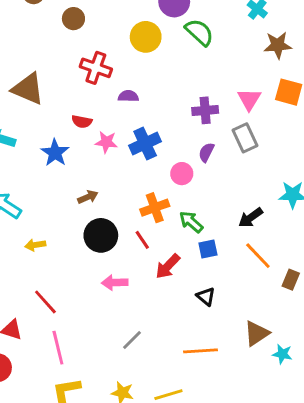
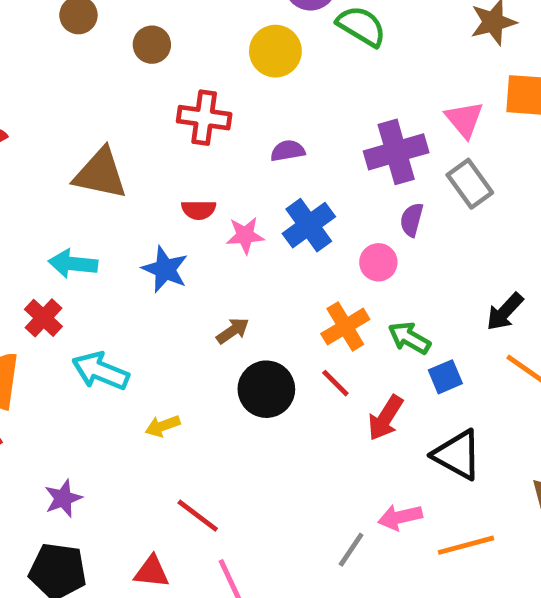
purple semicircle: (128, 96) -> (288, 151), moved
purple cross: (205, 110) -> (396, 152), size x1.4
pink arrow: (115, 283) -> (400, 517), moved
black triangle: (206, 296) -> (457, 455), size x1.6

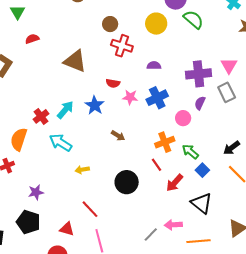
brown circle: (152, 45) -> (110, 24), moved
cyan arrow: (73, 264) -> (65, 110), moved, turned 114
brown arrow: (233, 331) -> (118, 136), turned 56
blue square: (445, 377) -> (202, 170), turned -32
black circle: (266, 389) -> (127, 182), moved

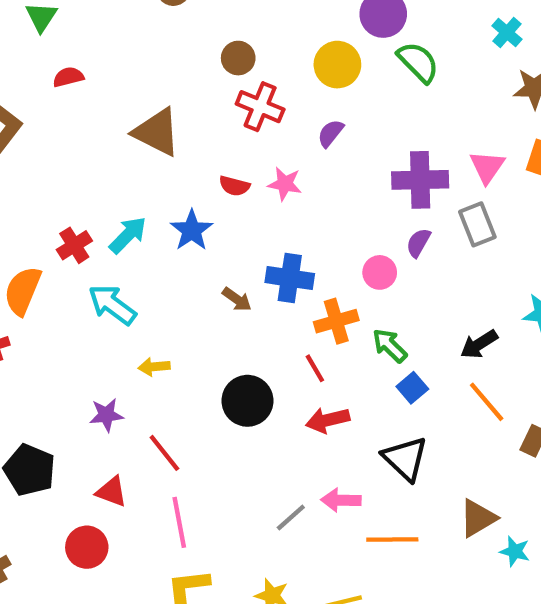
purple semicircle: (154, 65) -> (331, 133), moved, turned -56
pink star: (130, 97) -> (285, 184), moved
blue cross: (157, 98) -> (290, 278), moved, turned 30
red arrow: (175, 183) -> (328, 420), moved, turned 30
purple star: (36, 192) -> (106, 415), moved

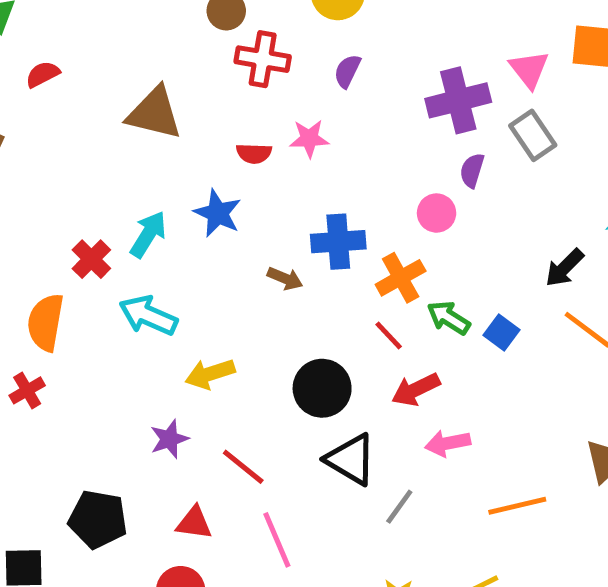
green arrow: (390, 346) -> (448, 318), moved
yellow arrow: (154, 367) -> (210, 374), size x1.4
black triangle: (405, 459) -> (351, 459), moved
pink arrow: (341, 500) -> (448, 443), moved

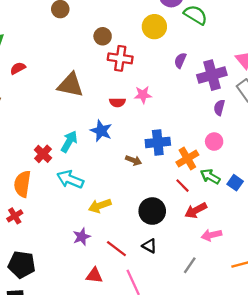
purple semicircle: (347, 71) -> (180, 60), moved
pink circle: (437, 213) -> (214, 142), moved
black triangle: (351, 459) -> (149, 246), moved, size x0.6
black pentagon: (98, 519) -> (22, 265), moved

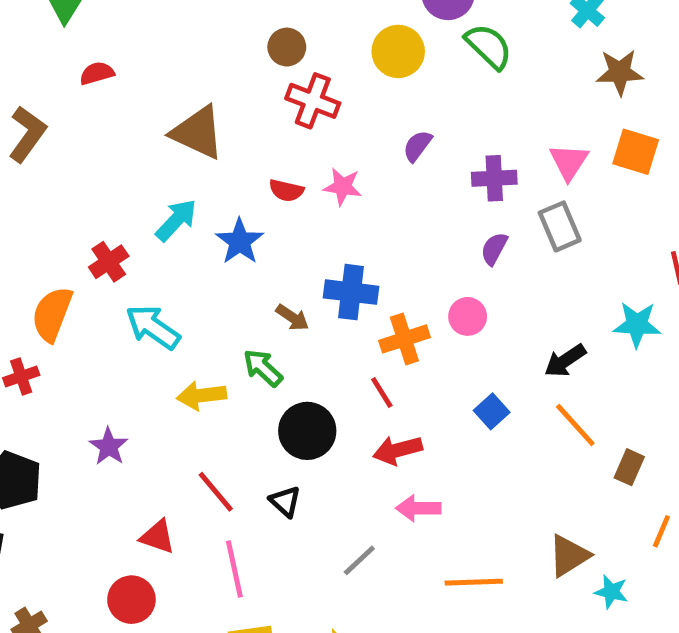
purple semicircle: (180, 60) -> (417, 146), moved
purple cross: (212, 75) -> (494, 178), size x0.7
cyan arrow: (69, 142) -> (176, 220), moved
green arrow: (210, 176) -> (263, 368), moved
purple star: (82, 237) -> (109, 446), moved, turned -30

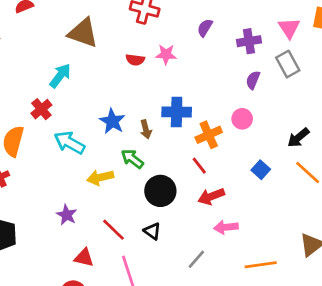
cyan arrow: (176, 220) -> (60, 76), moved
blue star: (240, 241) -> (112, 121), moved
brown arrow: (292, 317) -> (146, 129), turned 48
purple star: (109, 446) -> (67, 215), moved

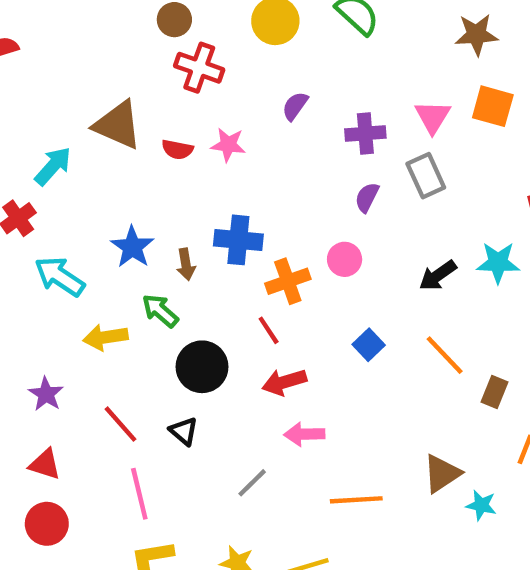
brown triangle: (83, 33) -> (118, 125), moved
black arrow: (298, 138) -> (438, 275), moved
red triangle: (84, 258) -> (45, 464), moved

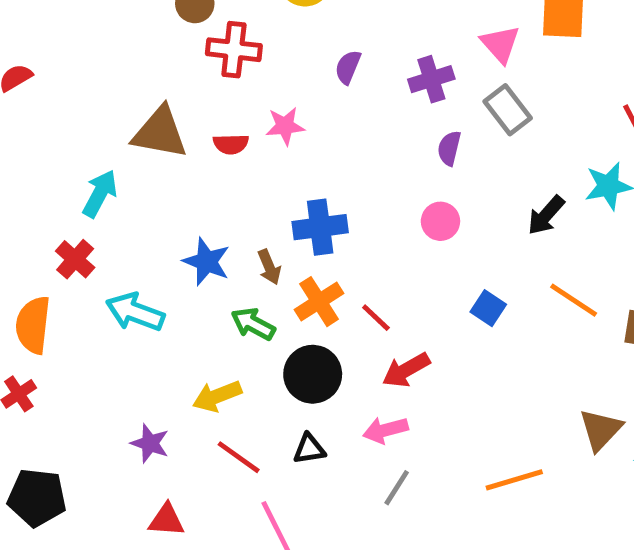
orange cross: (288, 281) -> (319, 302), moved
yellow arrow: (105, 337) -> (217, 396), moved
black triangle: (184, 431) -> (309, 449), turned -36
pink arrow: (304, 434) -> (385, 430), moved

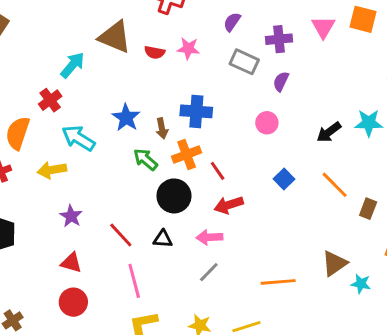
gray rectangle: (508, 110) -> (244, 62), moved, turned -40
yellow arrow: (217, 396) -> (52, 170), moved

